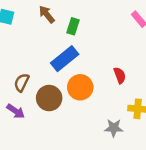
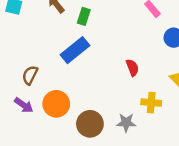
orange circle: (80, 87) -> (56, 104), moved
brown circle: (49, 98) -> (90, 124), moved

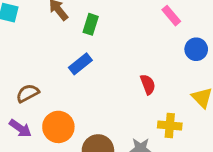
blue rectangle: (75, 50) -> (80, 64), size x0.7
brown semicircle: (30, 75) -> (28, 93), turned 36

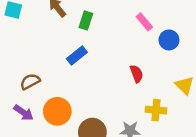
pink rectangle: (171, 16) -> (144, 22), moved
blue circle: (196, 49) -> (169, 40), moved

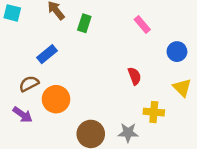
blue circle: (169, 40) -> (177, 52), moved
blue rectangle: (77, 56) -> (47, 54), moved
orange circle: (57, 111) -> (56, 99), moved

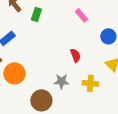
gray star: (128, 133) -> (61, 81), moved

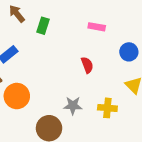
pink rectangle: (81, 15) -> (97, 27), turned -40
red semicircle: (75, 55) -> (87, 65), moved

